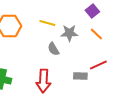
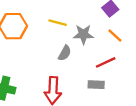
gray semicircle: (53, 49) -> (65, 53), turned -120
red line: (98, 65) -> (106, 62), moved

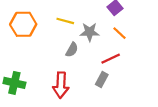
gray rectangle: (96, 85) -> (102, 80), turned -64

